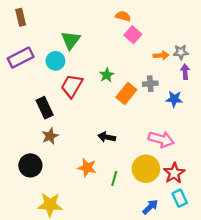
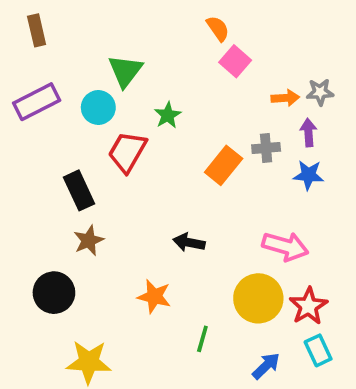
orange semicircle: (123, 16) -> (218, 28), turned 40
purple arrow: (185, 72) -> (308, 133), moved
green star: (107, 75) -> (168, 115), moved
green line: (114, 179) -> (202, 339), moved

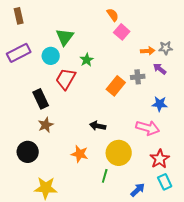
purple arrow: (308, 133) -> (160, 69), turned -48
blue star: (308, 175) -> (160, 104), moved
yellow circle: (258, 298) -> (119, 153), moved

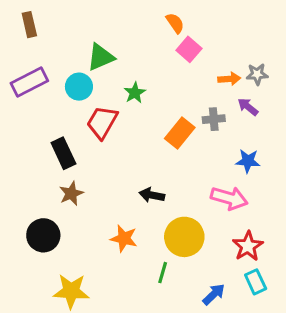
green triangle: (65, 37) -> (101, 57), turned 30

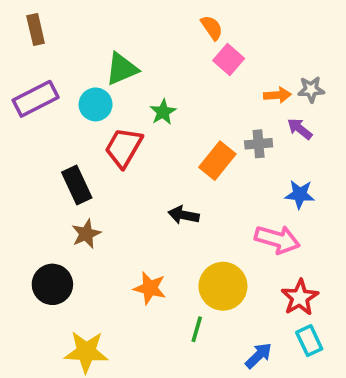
black arrow: (152, 195) -> (184, 215), moved

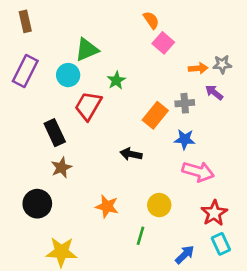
purple rectangle: (36, 99) -> (25, 71), turned -36
blue star: (300, 194) -> (185, 139), moved
yellow circle: (223, 286) -> (159, 205), size x0.7

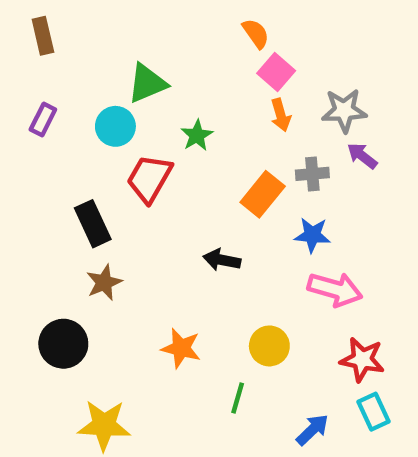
gray star: (222, 64) -> (344, 111), moved, size x1.4
orange arrow: (198, 68) -> (281, 115), moved, turned 78
purple rectangle: (25, 71) -> (43, 120), size x0.6
red star: (214, 213) -> (362, 360), turned -30

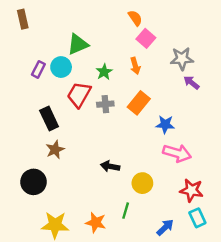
orange arrow: (281, 115) -> (135, 66), moved
purple rectangle: (43, 120) -> (38, 69), moved
gray cross: (312, 174) -> (105, 104), moved
black arrow: (222, 260) -> (110, 166), moved
orange star: (181, 348) -> (96, 223), moved

